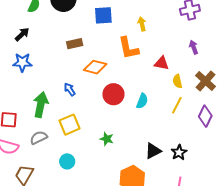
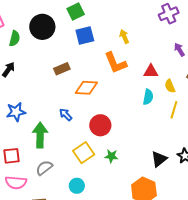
blue star: (22, 62) -> (16, 112), moved
red circle: (113, 94) -> (100, 125), moved
cyan semicircle: (142, 101) -> (148, 97), moved
yellow square: (70, 125) -> (84, 153), moved

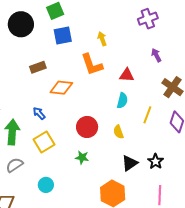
yellow semicircle: (170, 86) -> (118, 132), moved
red circle: (100, 125) -> (87, 127), moved
yellow square: (84, 153) -> (44, 142), moved

